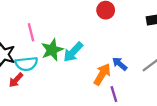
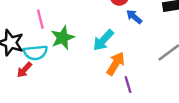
cyan arrow: (73, 52) -> (103, 40), moved
blue arrow: (120, 64) -> (134, 17), moved

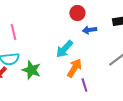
blue arrow: (134, 17) -> (89, 30), turned -48
green star: (63, 38) -> (31, 70), moved, turned -30

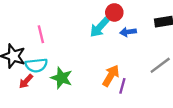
cyan arrow: (64, 49) -> (99, 27), moved
purple line: (84, 85) -> (122, 86), moved, turned 32

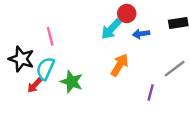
cyan semicircle: (36, 65) -> (45, 69), turned 120
orange arrow: (111, 76) -> (120, 65), moved
purple line: (122, 86) -> (151, 92), moved

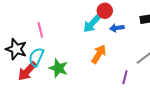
red arrow: (35, 85) -> (27, 71), size x1.5

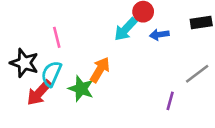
orange arrow: (99, 54) -> (100, 70), moved

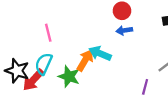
cyan arrow: (126, 29) -> (100, 53), moved, turned 70
blue arrow: (159, 35) -> (124, 30), moved
black star: (24, 63) -> (17, 71), moved

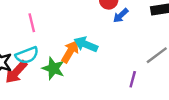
blue arrow: (124, 30) -> (121, 16), moved, turned -35
cyan semicircle: (44, 64) -> (27, 55), turned -135

